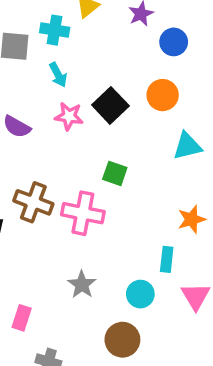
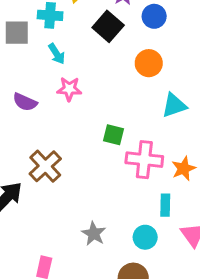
black square: (110, 105) -> (108, 26), moved
brown cross: (33, 202) -> (45, 166), turned 32
pink cross: (83, 213) -> (144, 160), moved

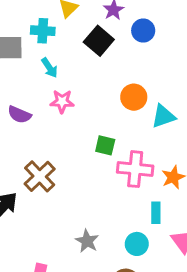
orange circle: (149, 63) -> (134, 97), moved

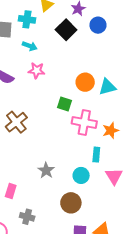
cyan arrow: (49, 68) -> (30, 46), turned -40
orange circle: (134, 97) -> (85, 82), moved

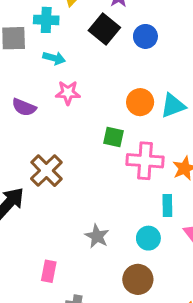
blue circle: (98, 25) -> (145, 36), moved

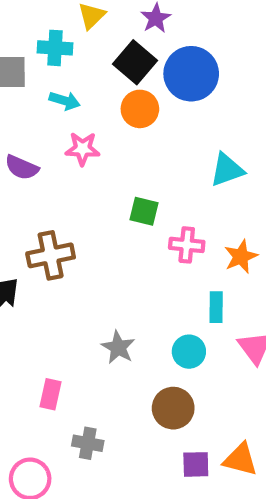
blue circle: (145, 36) -> (191, 74), size x1.6
orange circle: (140, 102) -> (140, 109), moved
pink cross: (145, 161) -> (187, 245), size x0.7
brown cross: (46, 171) -> (51, 255), turned 32

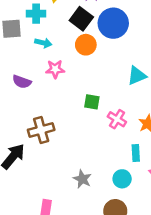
pink cross: (187, 245) -> (117, 119), turned 30

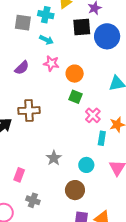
black square: (81, 19) -> (82, 27), turned 36
orange circle: (86, 45) -> (75, 74), moved
purple semicircle: (22, 82) -> (22, 68), turned -77
cyan rectangle: (136, 153) -> (102, 138), moved

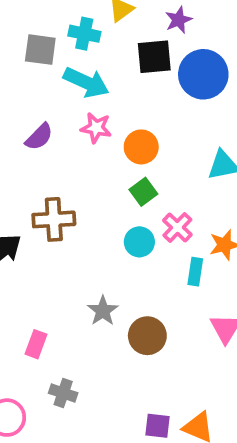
cyan arrow: (46, 40) -> (86, 82), size x1.6
green square: (75, 97) -> (143, 192), turned 32
cyan circle: (86, 165) -> (139, 242), moved
brown circle: (75, 190) -> (147, 336), moved

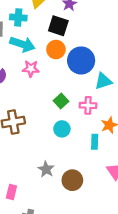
black square: (154, 57) -> (58, 26), turned 30
blue circle: (203, 74) -> (81, 60), moved
orange circle: (141, 147) -> (56, 50), moved
pink cross: (177, 227) -> (88, 105), moved, turned -35

